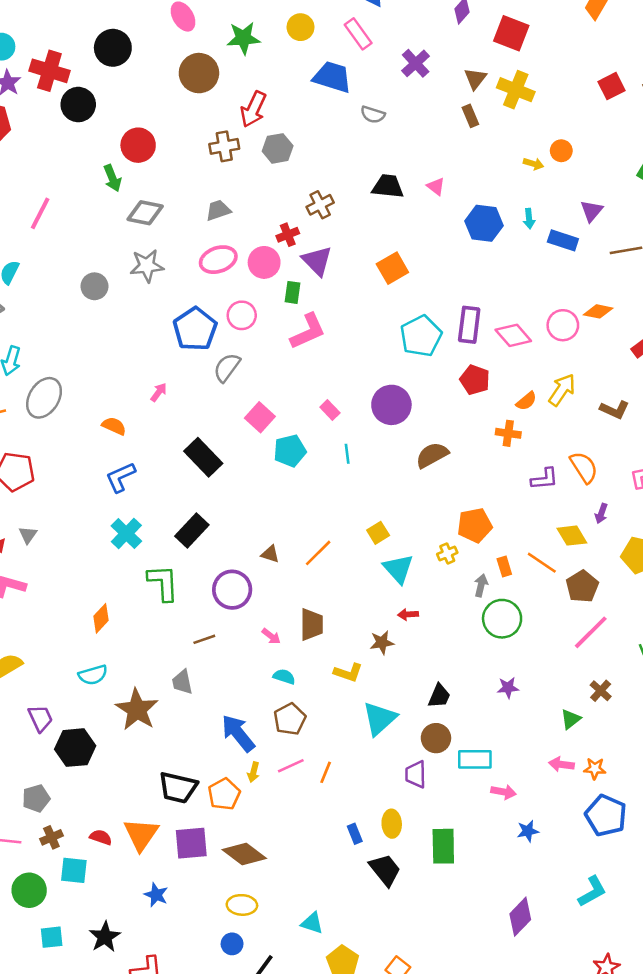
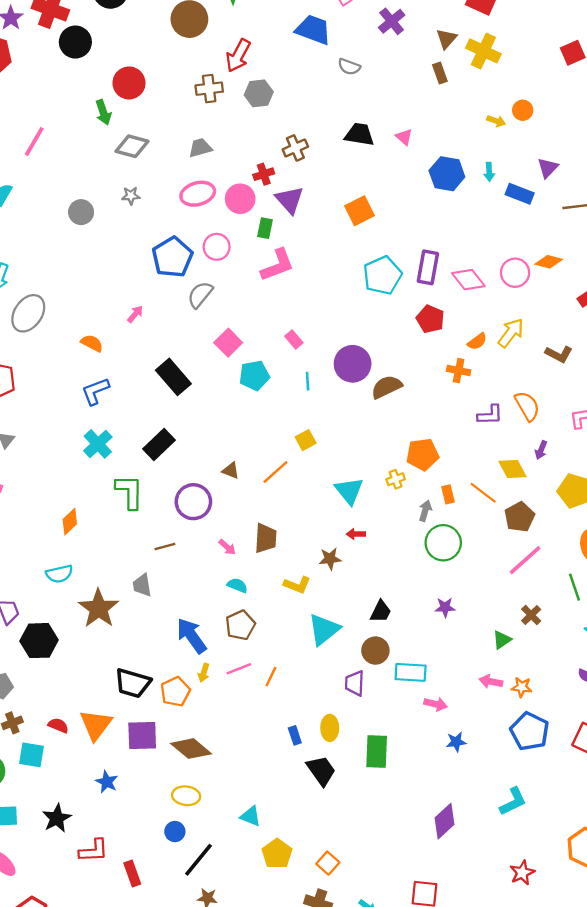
gray star: (147, 266) -> (131, 196), size x0.6
purple circle: (391, 405) -> (353, 364), moved
yellow square: (378, 533) -> (306, 440), moved

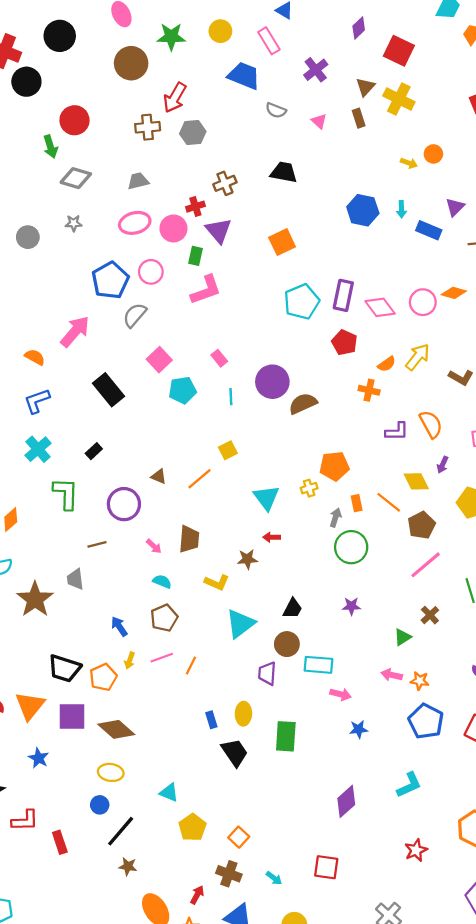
pink triangle: (404, 137) -> (319, 121), moved
pink arrow: (135, 314) -> (75, 331), size x2.0
black rectangle: (159, 445) -> (94, 451), size x0.6
blue arrow: (191, 636) -> (119, 626), size x0.6

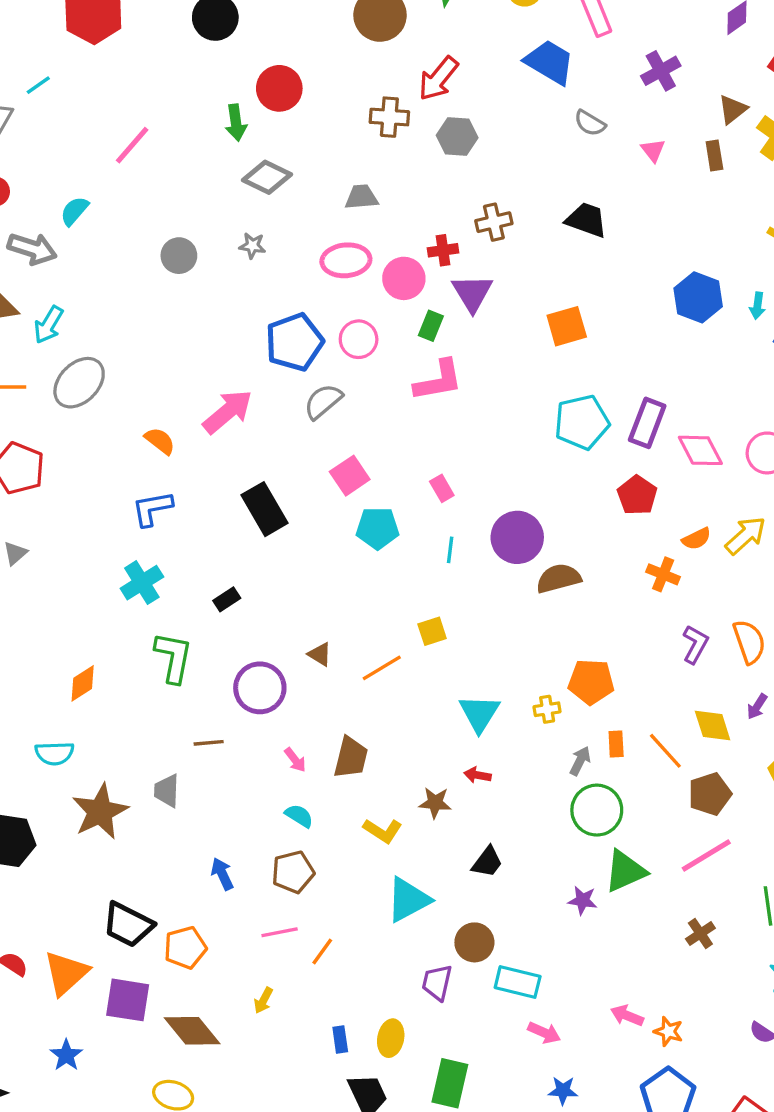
purple L-shape: (397, 431) -> (695, 644), turned -70
black trapezoid: (293, 609) -> (487, 862), moved
green triangle: (403, 637) -> (625, 871), moved, size x1.6
yellow arrow: (130, 661) -> (263, 1000), moved

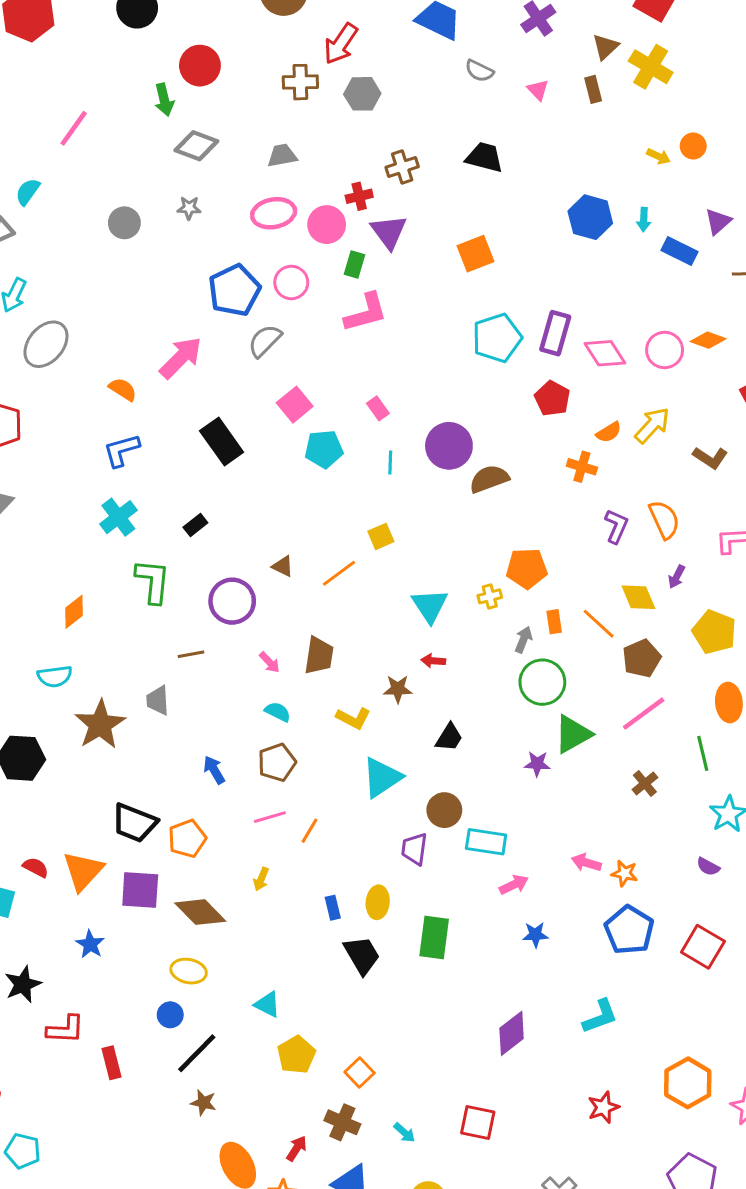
pink arrow: (544, 1033) -> (514, 885), turned -44

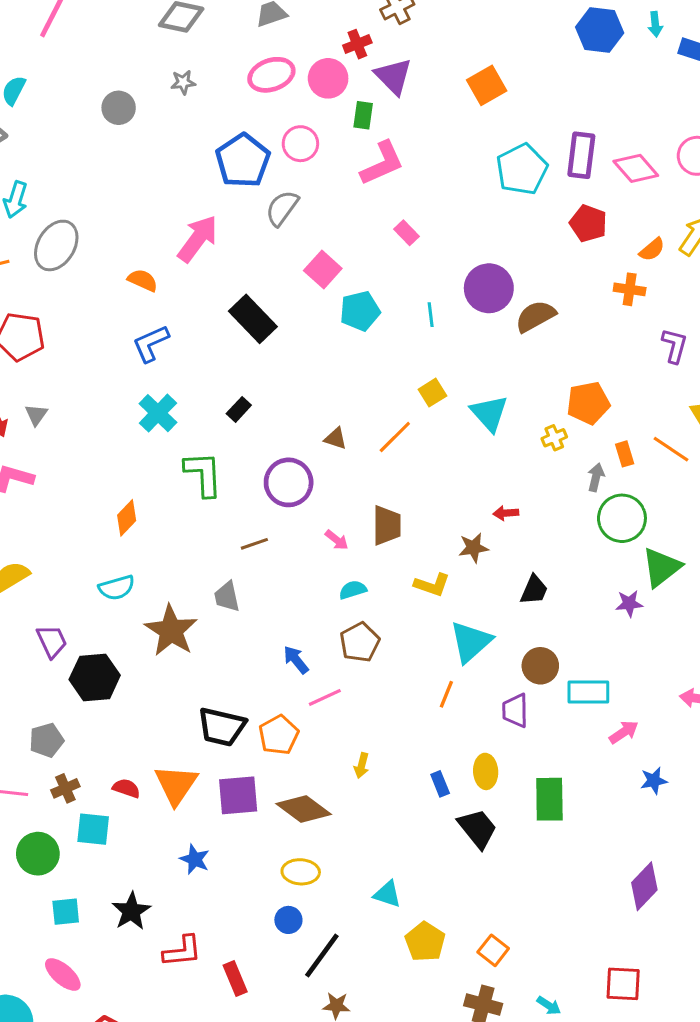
pink rectangle: (378, 408) -> (407, 233), moved
cyan triangle: (430, 606) -> (489, 413), moved
cyan semicircle: (278, 712) -> (353, 590), turned -35
pink line: (270, 817) -> (325, 697), moved
orange line: (310, 831) -> (446, 694), moved

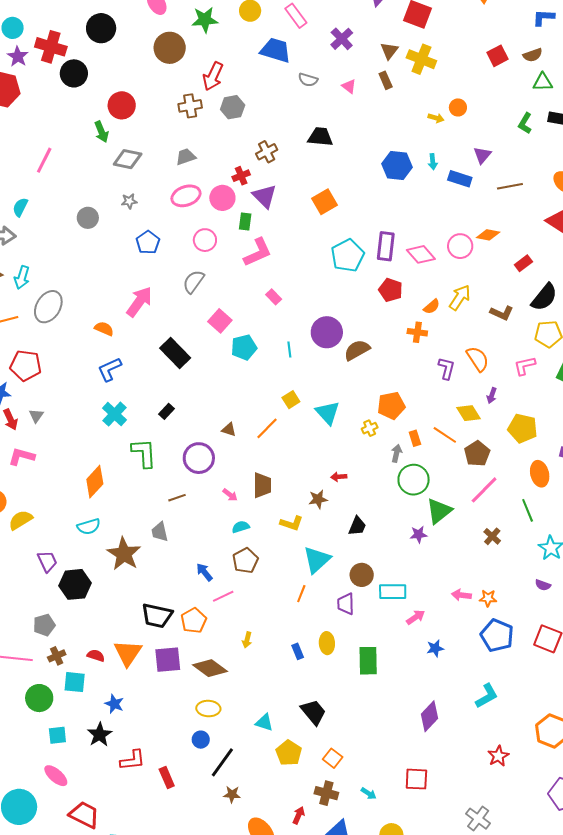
blue pentagon: (243, 161) -> (148, 242), moved, size x0.7
orange diamond: (127, 518) -> (95, 482), size x1.4
black trapezoid: (477, 829) -> (313, 712), moved
blue star: (195, 859) -> (114, 704), moved

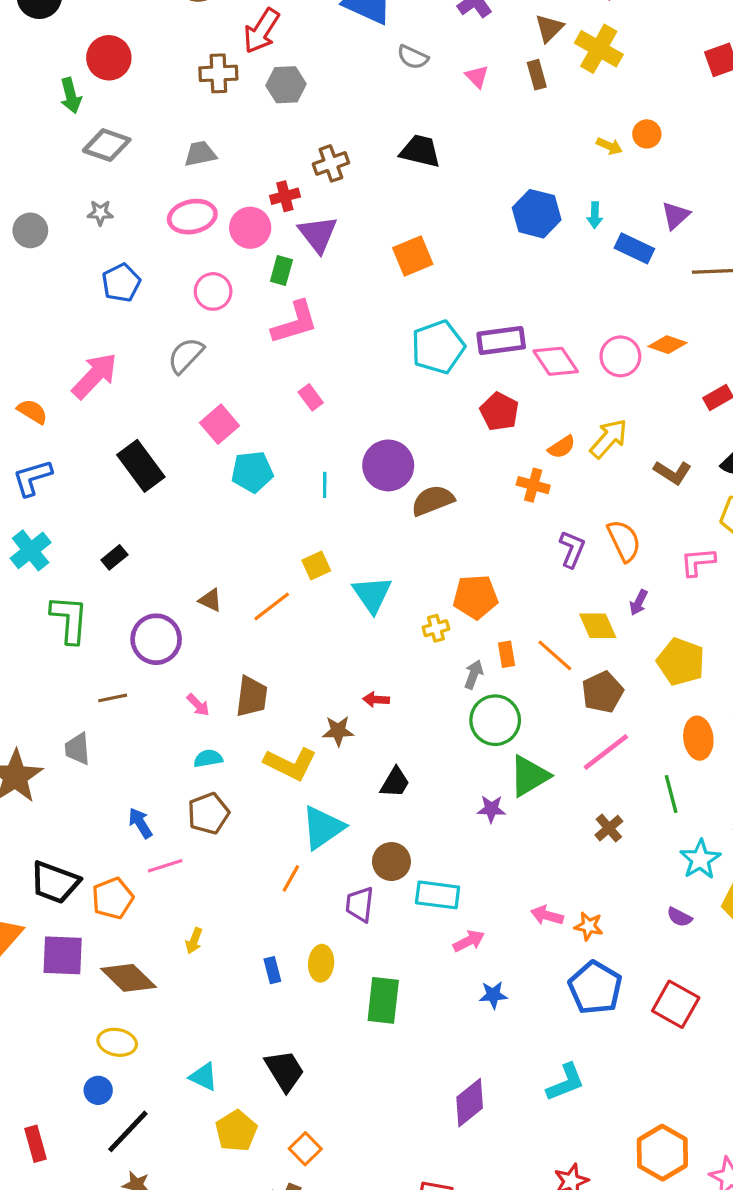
purple rectangle: (386, 246) -> (501, 341), turned 68
yellow L-shape: (292, 523) -> (290, 764), size x1.4

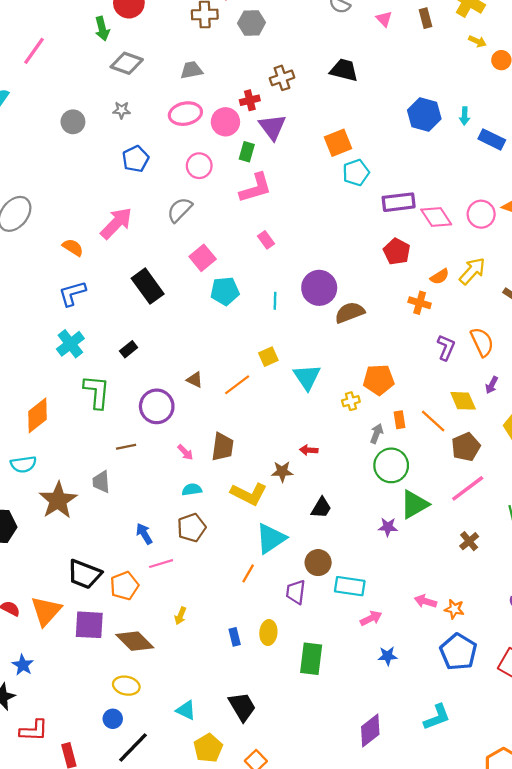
yellow arrow: (609, 146) -> (477, 41), moved
cyan pentagon: (438, 347) -> (356, 173), moved, size x0.7

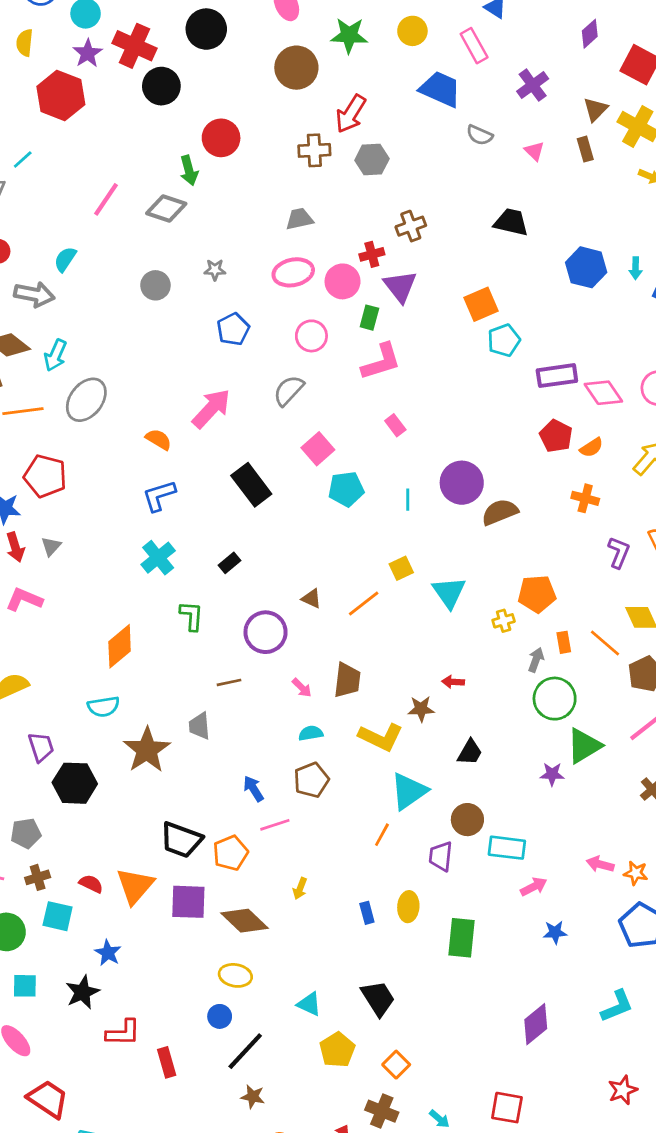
gray diamond: (127, 63) -> (166, 209), moved
black trapezoid: (344, 70) -> (511, 222), moved
orange semicircle: (440, 277) -> (592, 448), moved
green L-shape: (97, 392) -> (192, 616), size x0.7

